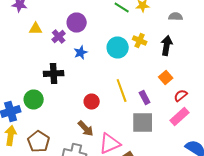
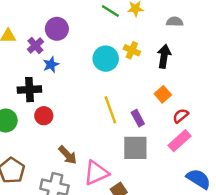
blue star: (81, 52) -> (51, 65), moved
red circle: (92, 102) -> (44, 116), moved

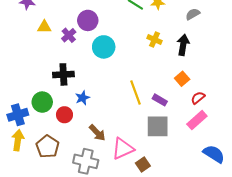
gray semicircle: (175, 22) -> (193, 14), turned -32
cyan circle: (106, 59) -> (104, 47), moved
blue star: (51, 65) -> (82, 98), moved
red circle: (44, 116) -> (64, 115), moved
purple rectangle: (138, 118) -> (160, 100), turned -32

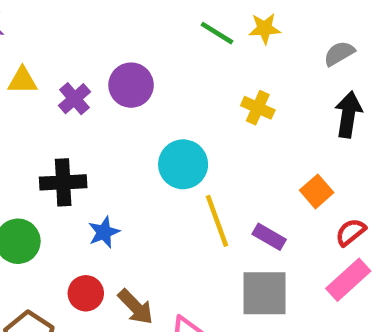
purple circle: (88, 20) -> (131, 85), moved
black arrow: (183, 45) -> (348, 115), moved
cyan circle: (104, 47) -> (183, 164), moved
red circle: (64, 115) -> (86, 293), moved

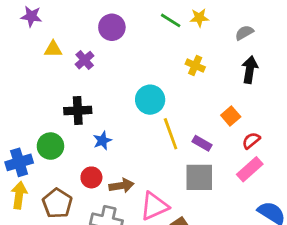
purple circle: (131, 85) -> (112, 27), moved
brown arrow: (136, 307) -> (121, 186), turned -55

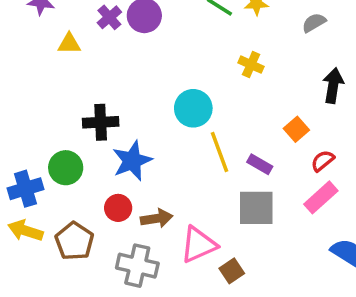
purple cross: (85, 60) -> (109, 17), moved
black arrow: (250, 70) -> (333, 86), moved
blue star: (102, 141) -> (132, 161), size x1.6
yellow arrow: (19, 195) -> (25, 231), turned -80

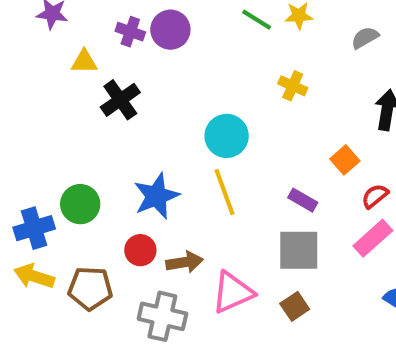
purple cross: (109, 17) -> (130, 32), turned -30
black cross: (101, 122) -> (120, 100), moved, turned -32
yellow line: (220, 152) -> (225, 192), moved
brown pentagon: (74, 241) -> (90, 288), turned -30
brown square: (232, 271) -> (295, 306), moved

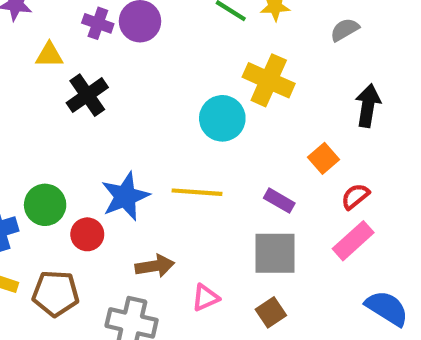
yellow cross: (293, 86) -> (269, 80), size x1.6
cyan circle: (227, 136) -> (222, 118), moved
yellow line: (225, 192) -> (197, 192), turned -66
red circle: (140, 250) -> (87, 234), moved
pink triangle: (233, 292) -> (205, 298), size x0.6

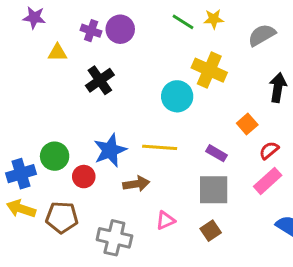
gray semicircle: (345, 30) -> (262, 35), size x1.4
black cross: (87, 95) -> (100, 80), moved
brown arrow: (155, 266) -> (136, 184), moved

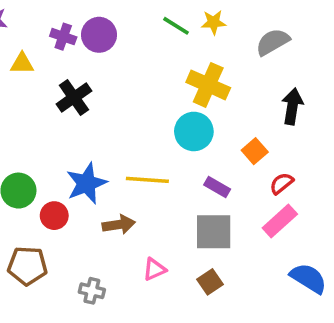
cyan circle: (177, 96) -> (194, 131), moved
gray cross: (114, 238) -> (92, 291), size x0.6

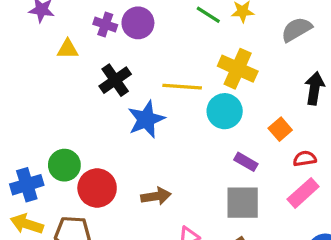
yellow line: (147, 180) -> (182, 87), moved
blue star: (86, 183) -> (146, 119), moved
red semicircle: (282, 183) -> (305, 159), turned 30
red circle: (54, 216) -> (97, 188), size x1.5

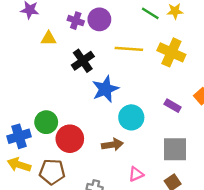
yellow line: (182, 87) -> (129, 49), moved
cyan circle: (225, 111) -> (131, 117), moved
purple rectangle: (246, 162) -> (173, 106), moved

